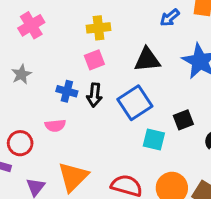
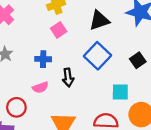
black arrow: (94, 95) -> (68, 78), moved
cyan square: (154, 139) -> (120, 92), moved

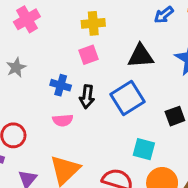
black arrow: (68, 78) -> (87, 97), moved
pink semicircle: (40, 87) -> (63, 120), moved

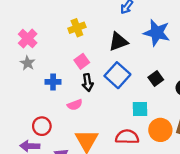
pink square: (89, 55) -> (82, 61), moved
gray star: (16, 67) -> (27, 63), moved
blue cross: (61, 85) -> (53, 82), moved

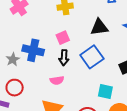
gray star: (27, 63) -> (13, 59), moved
blue cross: (53, 82) -> (33, 50), size x1.5
pink semicircle: (75, 105) -> (57, 80), moved

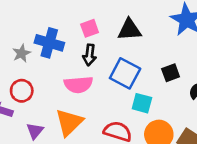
black triangle: (99, 27) -> (130, 30), moved
blue square: (92, 57) -> (125, 73), moved, turned -30
pink semicircle: (57, 80) -> (78, 85), size x1.5

